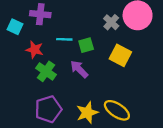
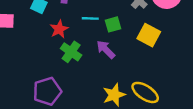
red star: (35, 50) -> (59, 29), turned 30
purple pentagon: (48, 109) -> (47, 91), moved

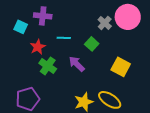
green square: (113, 24) -> (92, 44), moved, turned -32
yellow square: (149, 35) -> (121, 67), moved

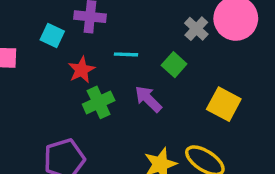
green cross: (48, 66) -> (99, 102), turned 30

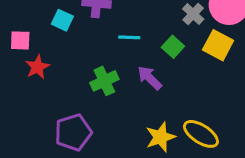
red star: (81, 70) -> (37, 67), moved
yellow square: (224, 104) -> (218, 45), moved

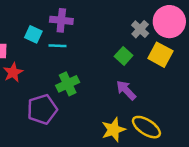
cyan line: (129, 37) -> (57, 46), moved
purple arrow: (150, 78) -> (126, 90), moved
purple pentagon: (73, 132) -> (42, 109), moved

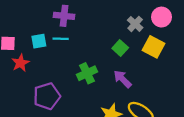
pink circle: (169, 22) -> (162, 17), size x0.7
cyan square: (33, 34) -> (39, 41), moved, turned -35
green cross: (68, 84) -> (87, 73), moved

